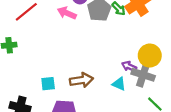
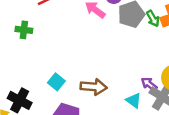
cyan square: (48, 84) -> (56, 82), turned 32

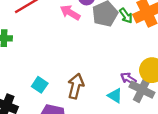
brown arrow: (94, 87) -> (76, 86), turned -75

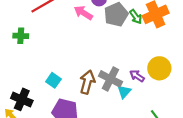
gray cross: (142, 90) -> (111, 79), moved
cyan triangle: (115, 96) -> (124, 92), turned 40

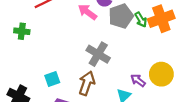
gray cross: (111, 79) -> (98, 54), moved
cyan square: (53, 80) -> (52, 79), turned 32

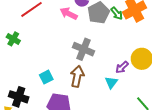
green cross: (22, 31) -> (13, 39), turned 32
purple arrow: (138, 80) -> (122, 67), turned -72

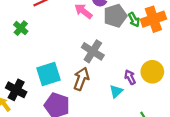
purple arrow: (122, 67) -> (130, 77), turned 96
cyan square: (46, 77) -> (49, 74), size x1.6

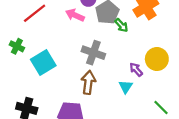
green arrow: (134, 20) -> (121, 25), moved
cyan square: (49, 74) -> (43, 62), moved

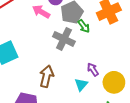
gray cross: (93, 53) -> (64, 39), moved
yellow circle: (157, 59) -> (114, 82), moved

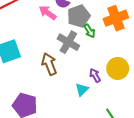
brown arrow: (47, 76) -> (49, 64), moved, turned -40
yellow circle: (114, 82) -> (118, 68), moved

